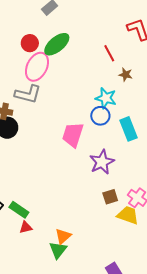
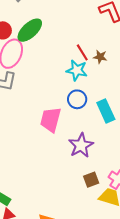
red line: (109, 53) -> (82, 52), moved
cyan star: (106, 98) -> (77, 70), moved

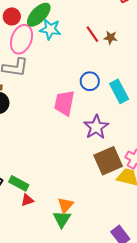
cyan star: (77, 70) -> (50, 29), moved
brown square: (91, 180) -> (108, 161), size x1.8

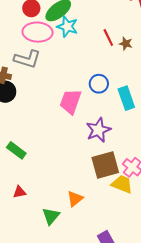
pink ellipse: (21, 39) -> (38, 32), turned 64
green rectangle: (19, 183) -> (16, 150), moved
orange triangle: (65, 205) -> (75, 199), moved

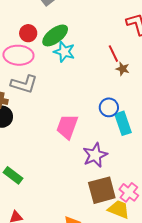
pink ellipse: (38, 32) -> (18, 55), moved
red line: (108, 38) -> (113, 54), moved
blue circle: (99, 84) -> (109, 107), moved

